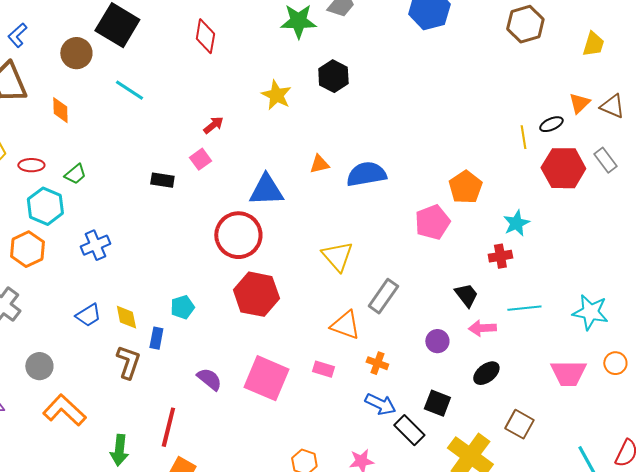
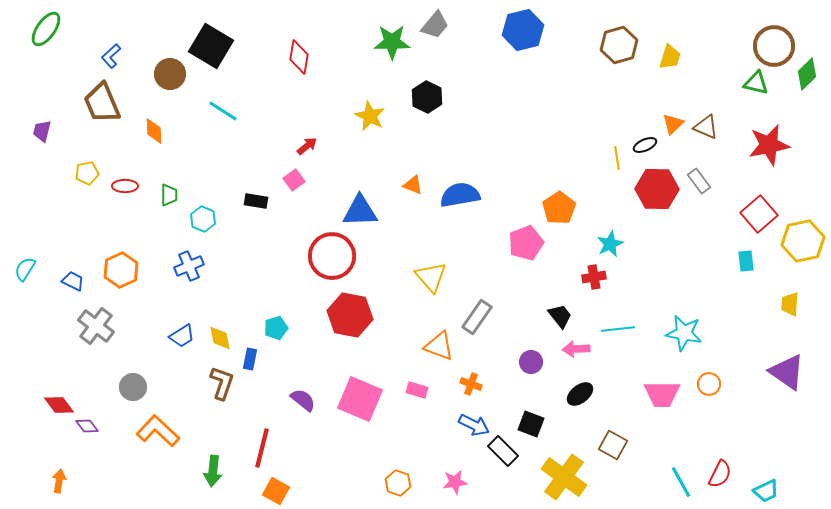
yellow trapezoid: (593, 44) -> (670, 57), moved
orange triangle: (319, 164) -> (413, 185), turned 35
green trapezoid: (75, 174) -> (169, 195), turned -50
cyan hexagon: (45, 206) -> (203, 219), moved, size x0.7

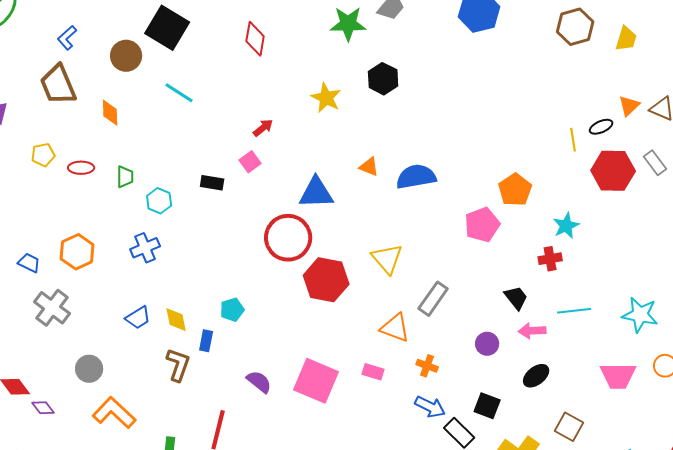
red hexagon: (350, 315) -> (326, 280), moved

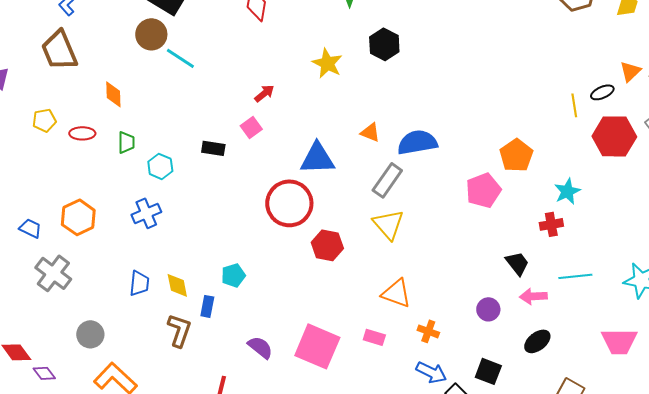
brown circle: (126, 56) -> (151, 34), moved
orange diamond: (110, 113) -> (113, 94), moved
red hexagon: (326, 280) -> (327, 245), size x0.7
gray rectangle: (433, 299) -> (387, 180), moved
blue trapezoid: (138, 318) -> (139, 283), turned -52

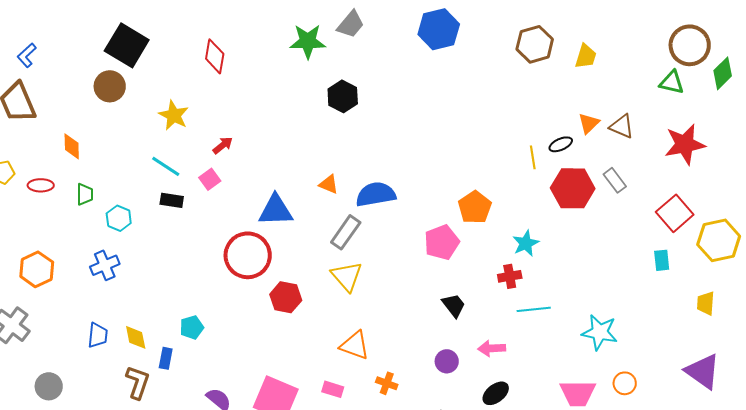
cyan line: (180, 58) -> (166, 166), moved
yellow star: (327, 63) -> (174, 115), moved
black trapezoid: (517, 263) -> (454, 305), moved
cyan line: (575, 276) -> (534, 309), moved

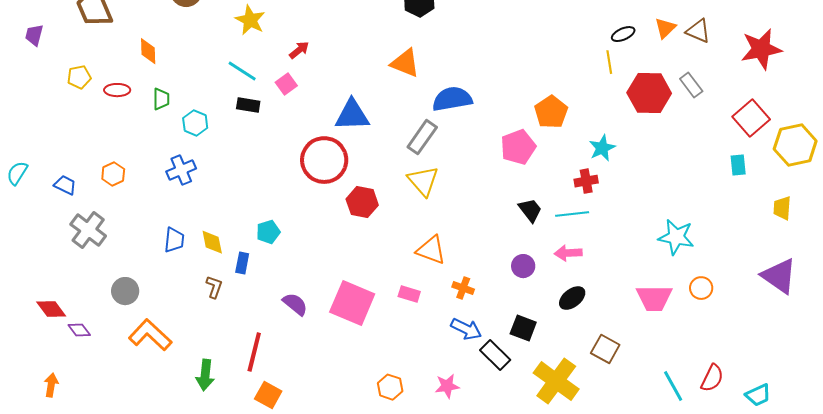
black ellipse: (561, 144) -> (623, 34), moved
orange triangle: (329, 184) -> (405, 63), moved, size x1.5
orange hexagon: (37, 269) -> (113, 174), size x0.7
cyan line: (534, 309) -> (572, 214), moved
brown L-shape: (138, 382) -> (214, 287), size x0.7

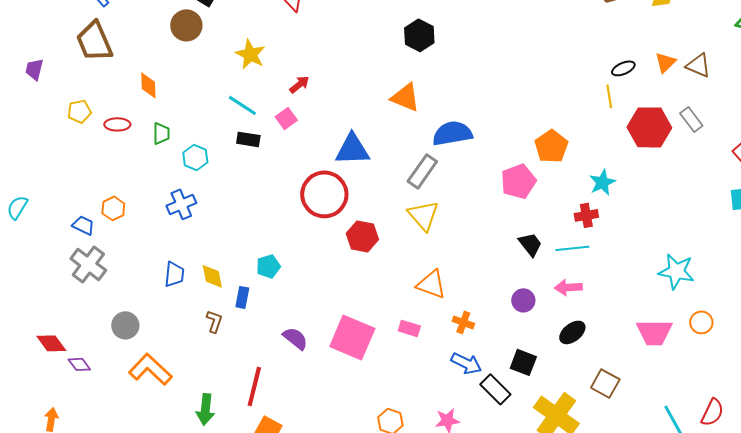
blue trapezoid: (65, 185) -> (83, 225), moved

